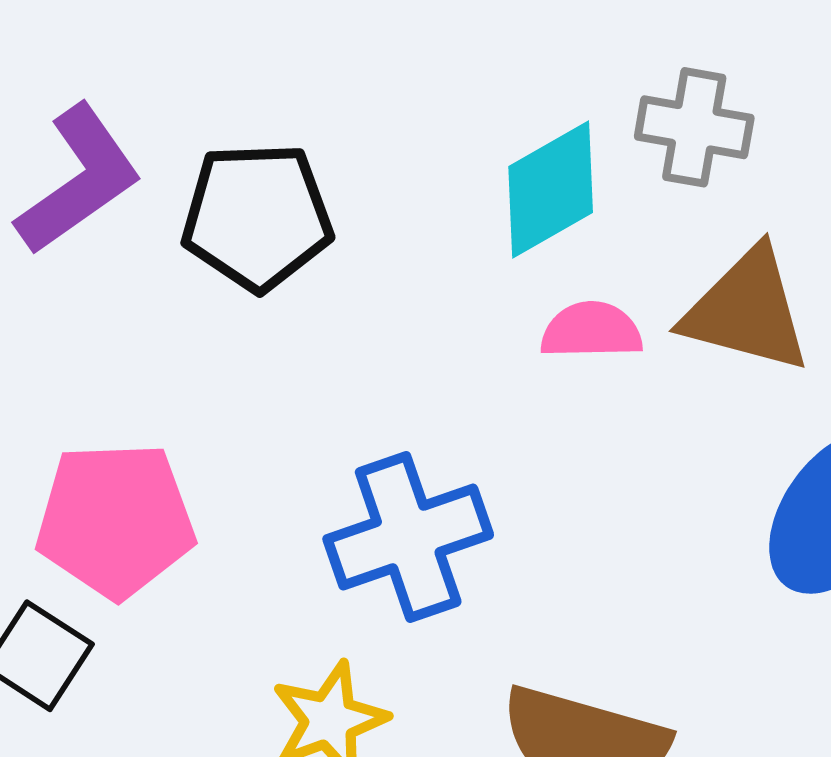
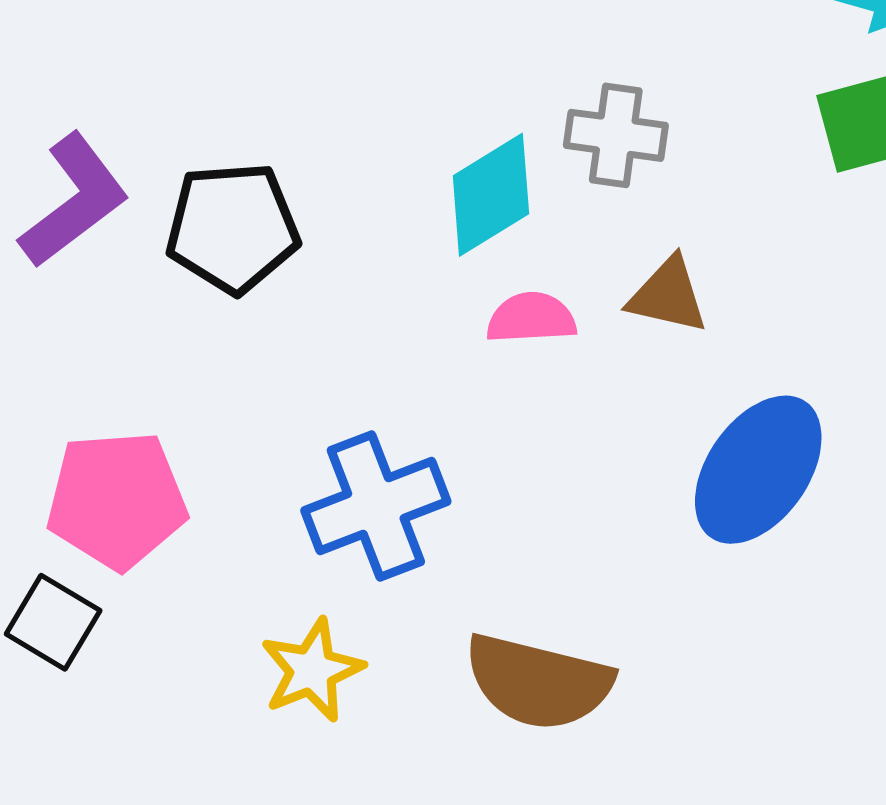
brown triangle: (747, 310) -> (668, 295), size x0.7

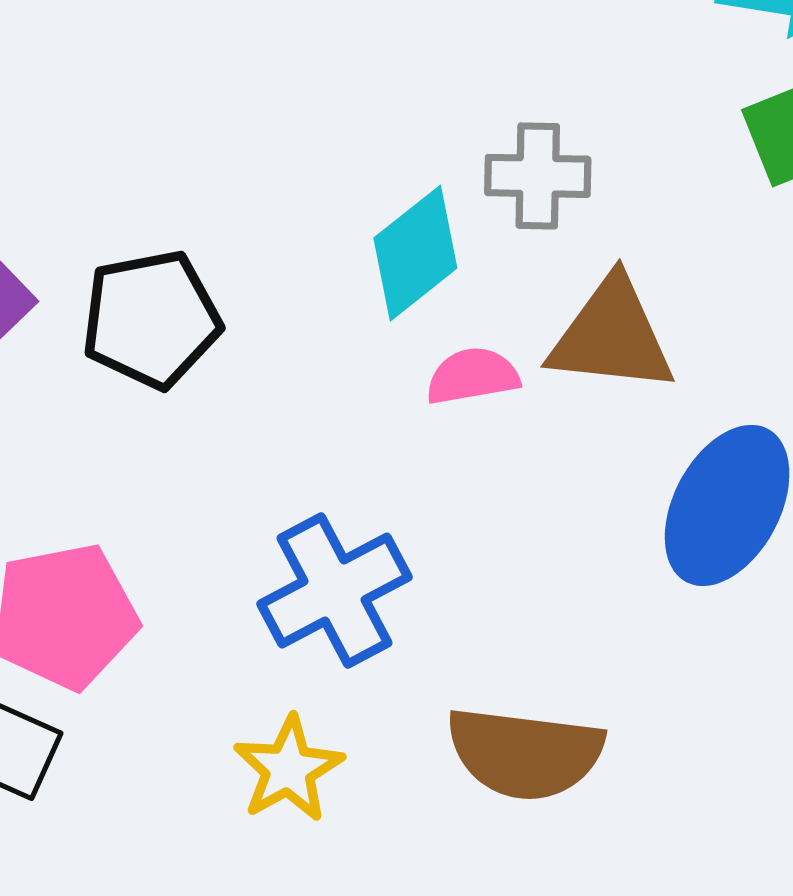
brown triangle: (668, 295) -> (612, 336), size x1.5

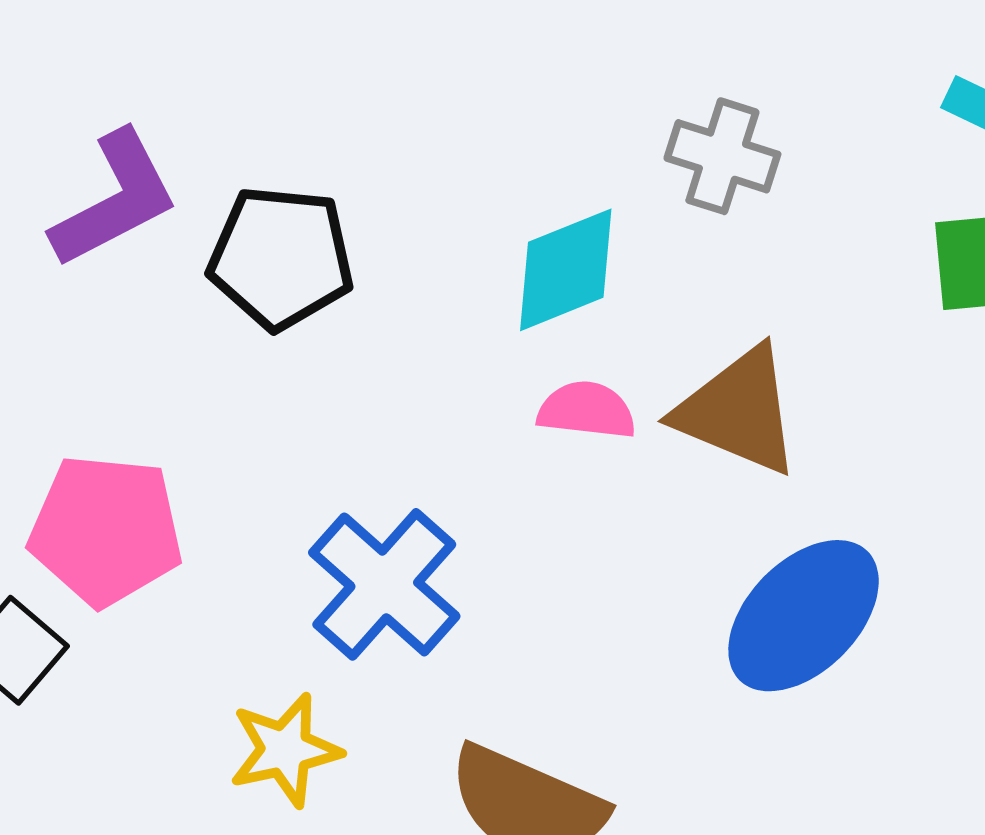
gray cross: (538, 176) -> (722, 156), moved
blue cross: (334, 591) -> (384, 584), turned -37

